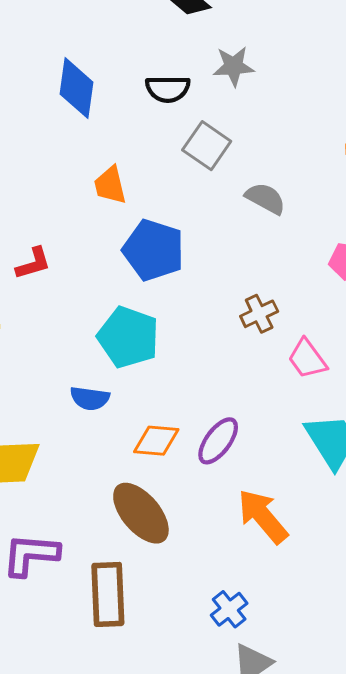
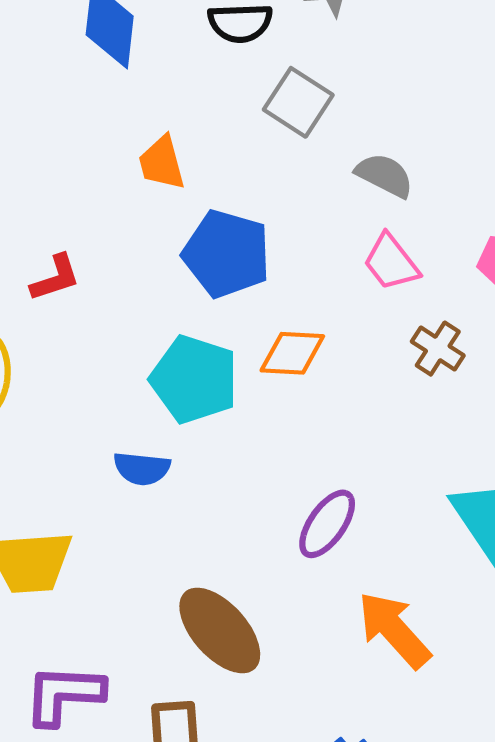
brown cross: (259, 314) -> (438, 349), moved, turned -30
pink trapezoid: (307, 359) -> (391, 262), moved
orange diamond: (156, 441) -> (292, 353), moved

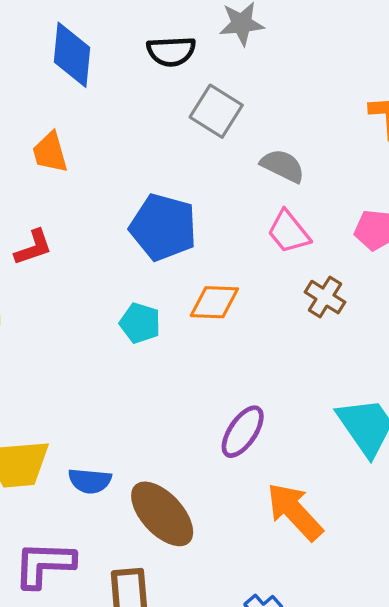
orange trapezoid: (162, 163) -> (50, 152), moved
cyan pentagon: (194, 379) -> (140, 323), size x0.6
blue semicircle: (142, 468) -> (90, 481), moved

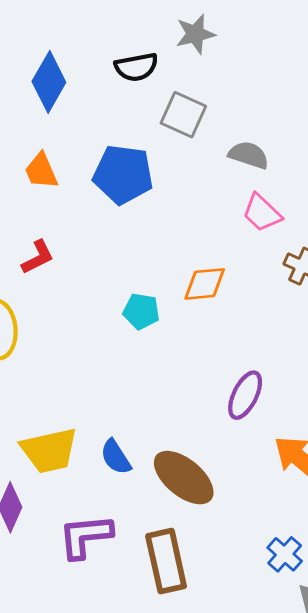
blue diamond: (72, 55) -> (49, 82), turned 32
blue pentagon: (163, 227) -> (123, 174), moved
blue semicircle: (90, 481) -> (116, 457), turned 60

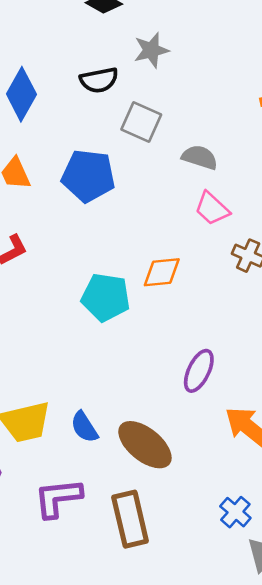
cyan pentagon: (141, 311) -> (106, 297), size x1.5

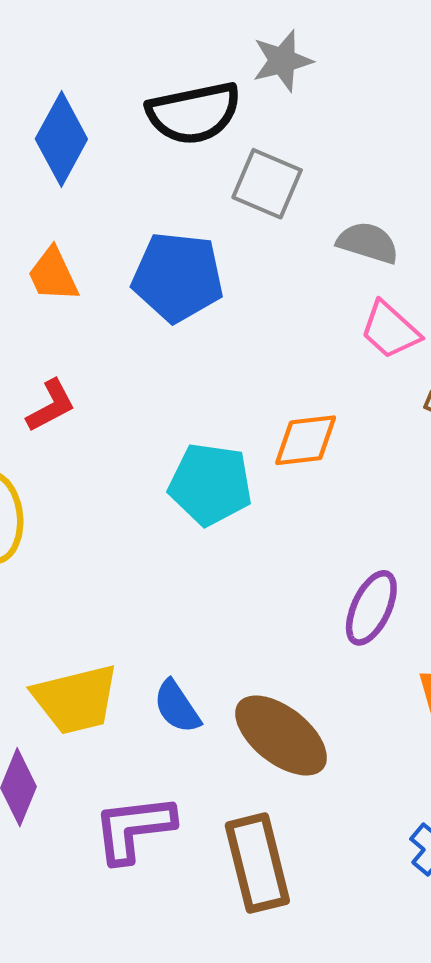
black semicircle: (99, 80) -> (194, 113), size x1.4

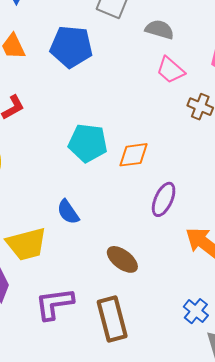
orange diamond: (306, 440) -> (133, 155), moved
blue semicircle: (177, 707) -> (68, 212), moved
brown ellipse: (281, 735) -> (122, 259), size x0.7

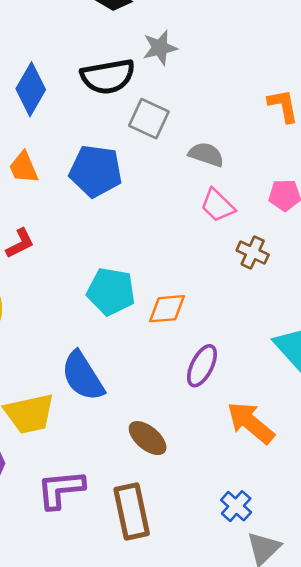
blue semicircle: (68, 212) -> (83, 376), size x1.6

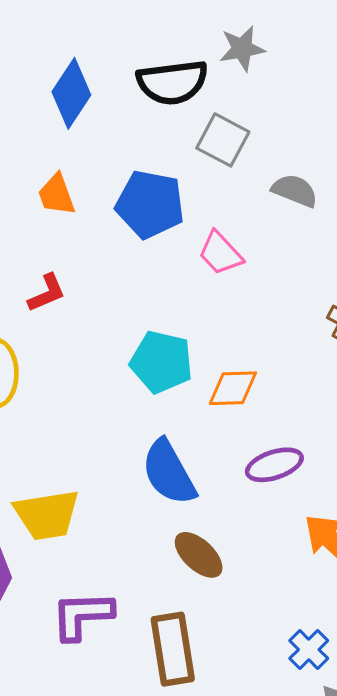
pink trapezoid: (218, 205) -> (220, 253), moved
purple ellipse: (202, 366) -> (274, 465), turned 42
blue semicircle: (83, 376) -> (169, 472), moved

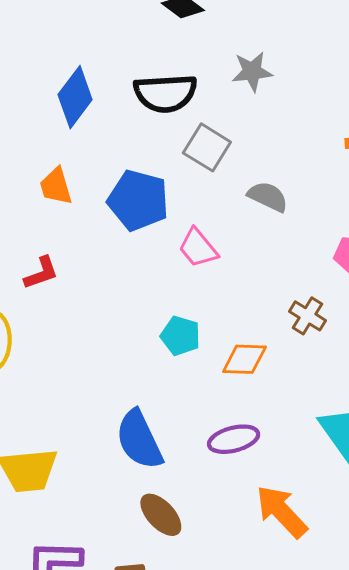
gray star: (242, 49) -> (252, 71), moved
cyan pentagon: (161, 362) -> (180, 336), moved, size x0.7
orange diamond: (233, 388) -> (244, 359), moved

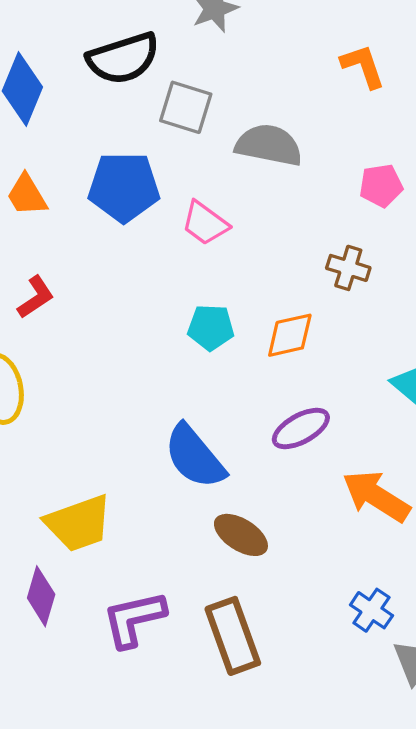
gray semicircle: (268, 197) -> (269, 145), size x1.4

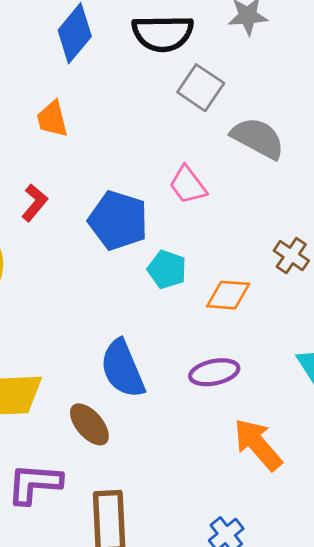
blue pentagon: (124, 187) -> (118, 220), moved
red L-shape: (36, 297) -> (35, 203), turned -33
brown ellipse: (241, 535) -> (89, 424), moved

